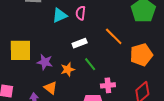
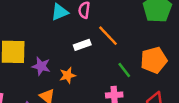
orange line: (114, 36) -> (108, 36), moved
green line: (90, 64) -> (124, 70), moved

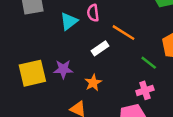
purple star: (41, 66) -> (63, 69), moved

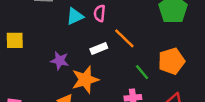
yellow square: (32, 73) -> (15, 40), moved, size x0.7
orange star: (93, 83) -> (85, 80), size x1.6

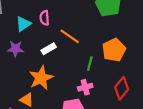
purple star: (60, 61) -> (15, 49), moved
green line: (142, 72) -> (90, 64), turned 64

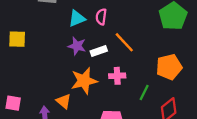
purple star: (15, 49) -> (77, 46), moved
green line: (90, 64) -> (144, 92), moved
pink cross: (85, 87) -> (117, 76), moved

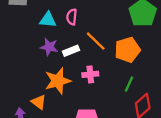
cyan triangle: (77, 19) -> (48, 20), turned 30
orange pentagon: (169, 67) -> (127, 50), moved
green line: (144, 92) -> (129, 84), moved

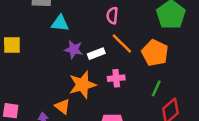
pink semicircle: (72, 17) -> (112, 15), moved
cyan triangle: (48, 20) -> (60, 23), moved
orange pentagon: (127, 50) -> (155, 53), turned -30

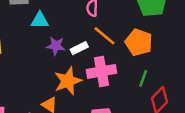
pink cross: (116, 78) -> (102, 71), size x1.6

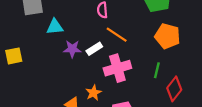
orange pentagon: (139, 42) -> (168, 36), moved
orange star: (68, 81) -> (93, 93), moved, size x0.6

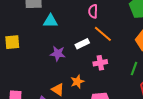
purple star: (72, 49) -> (58, 54), moved
pink cross: (117, 68) -> (100, 63), size x0.6

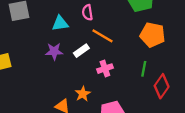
cyan triangle: (50, 21) -> (60, 23), moved
purple star: (58, 54) -> (54, 51), moved

